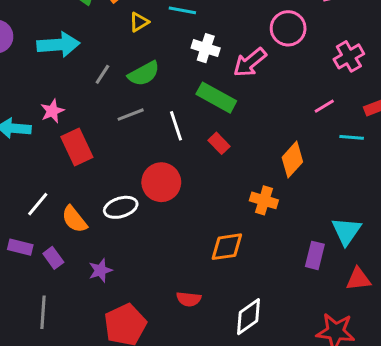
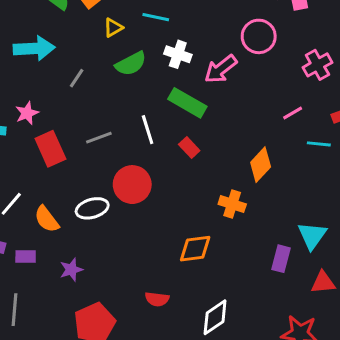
green semicircle: (144, 74) -> (131, 64), moved
gray line: (131, 115) -> (99, 138), moved
purple rectangle: (53, 258) -> (26, 257), turned -54

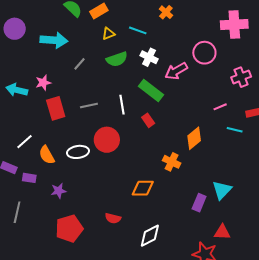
red triangle: (323, 282) -> (222, 232), moved

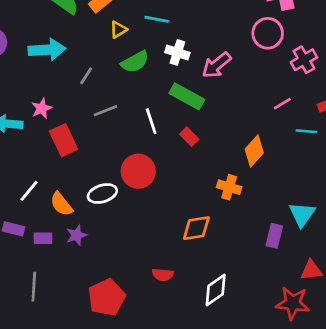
pink circle: (204, 53) -> (268, 33), moved
gray line: (89, 106) -> (106, 111), moved
purple star: (59, 191) -> (76, 235), moved

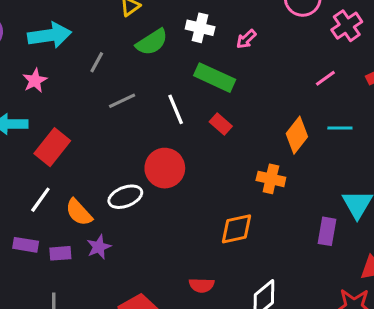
pink arrow: (216, 65) -> (246, 39), size x0.6
pink star: (42, 108) -> (35, 80), moved
cyan line: (307, 131) -> (340, 128), moved
red rectangle: (64, 140) -> (52, 147), moved, turned 68

